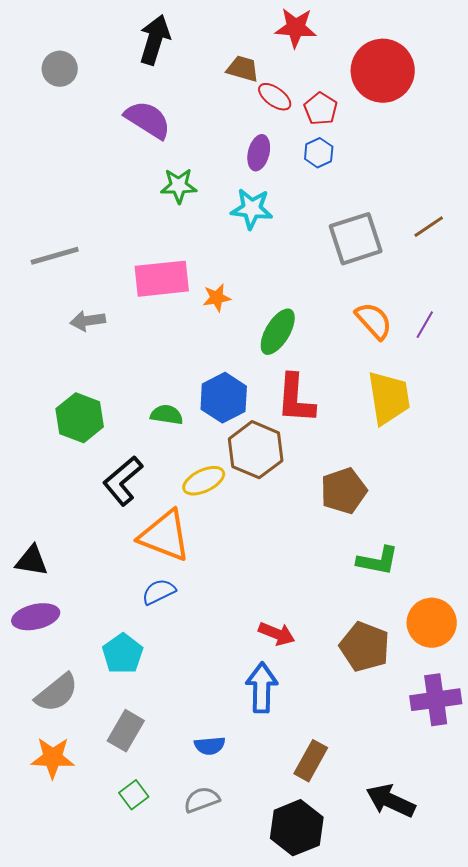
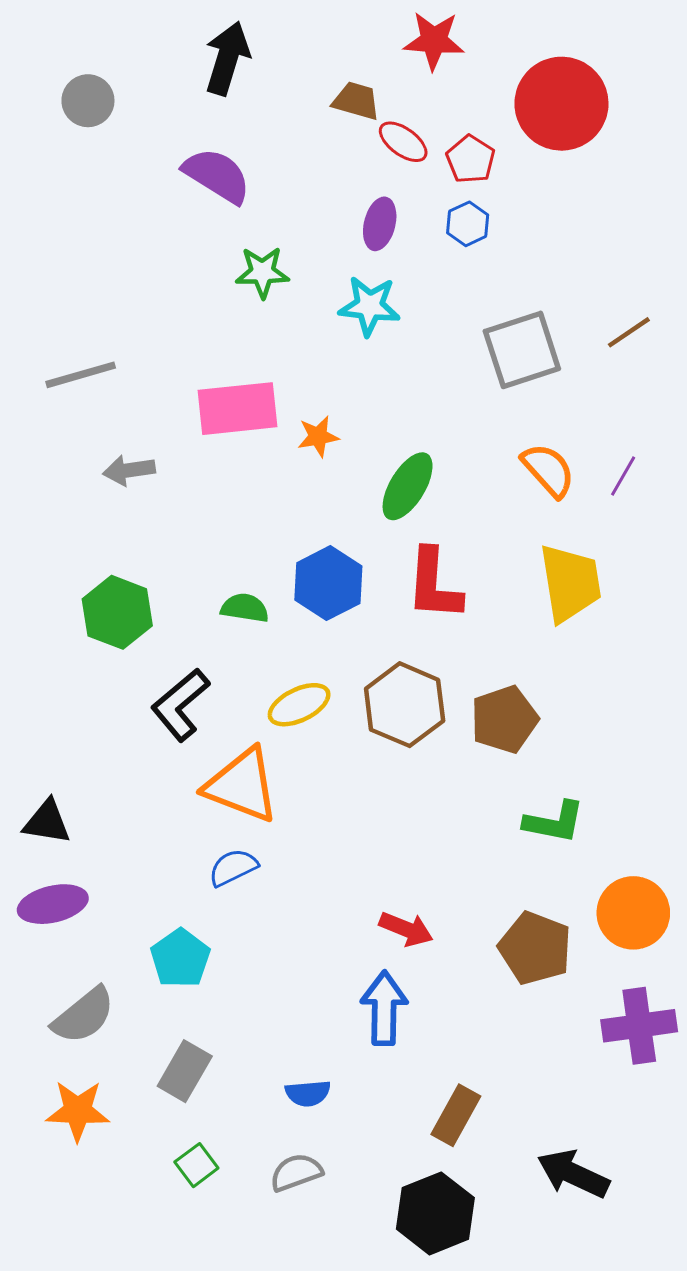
brown hexagon: (256, 450) -> (405, 705), moved

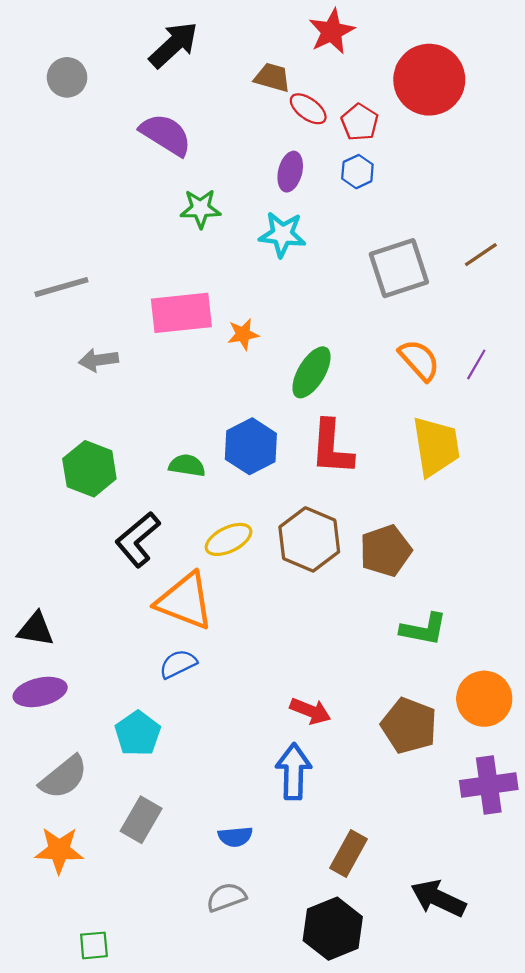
red star: (434, 41) -> (332, 31), turned -30
black arrow: (227, 58) -> (174, 45), turned 30
green square: (196, 1165) -> (94, 945), moved, turned 32

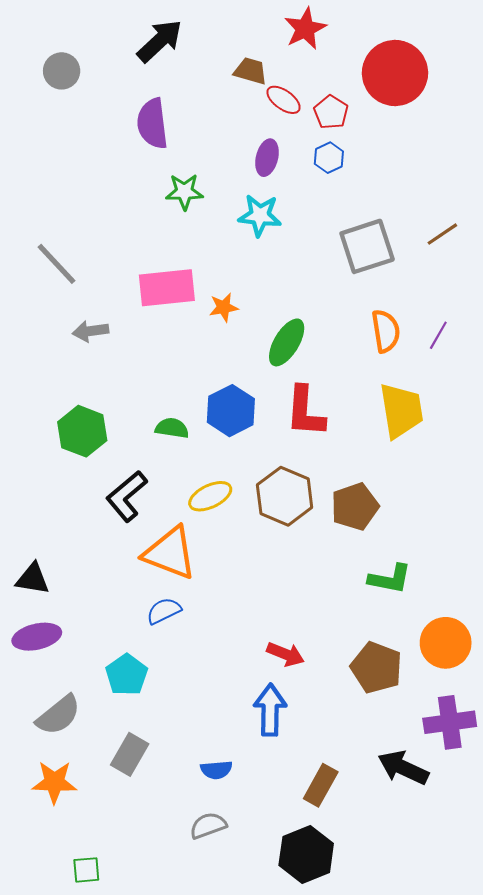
purple semicircle: (166, 135) -> (152, 124), turned -129
gray line: (61, 287) -> (56, 264), turned 63
orange semicircle: (419, 360) -> (386, 331), turned 33
black arrow: (438, 898) -> (403, 768), moved

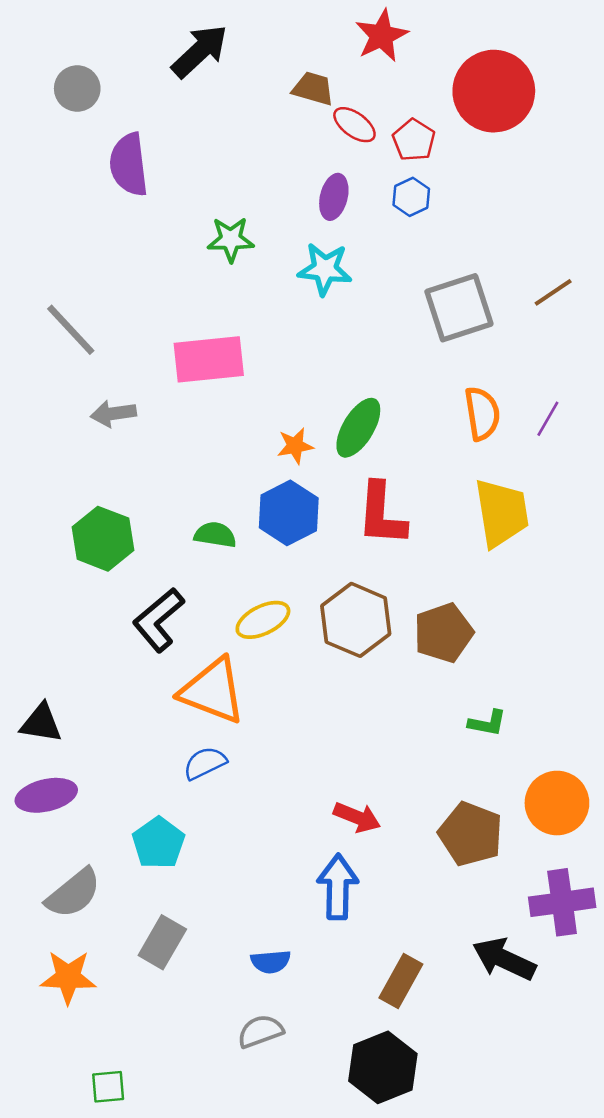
purple semicircle: (152, 124) -> (129, 165), moved
orange star: (224, 307) -> (295, 446), moved
green L-shape: (390, 579) -> (487, 723), size x0.7

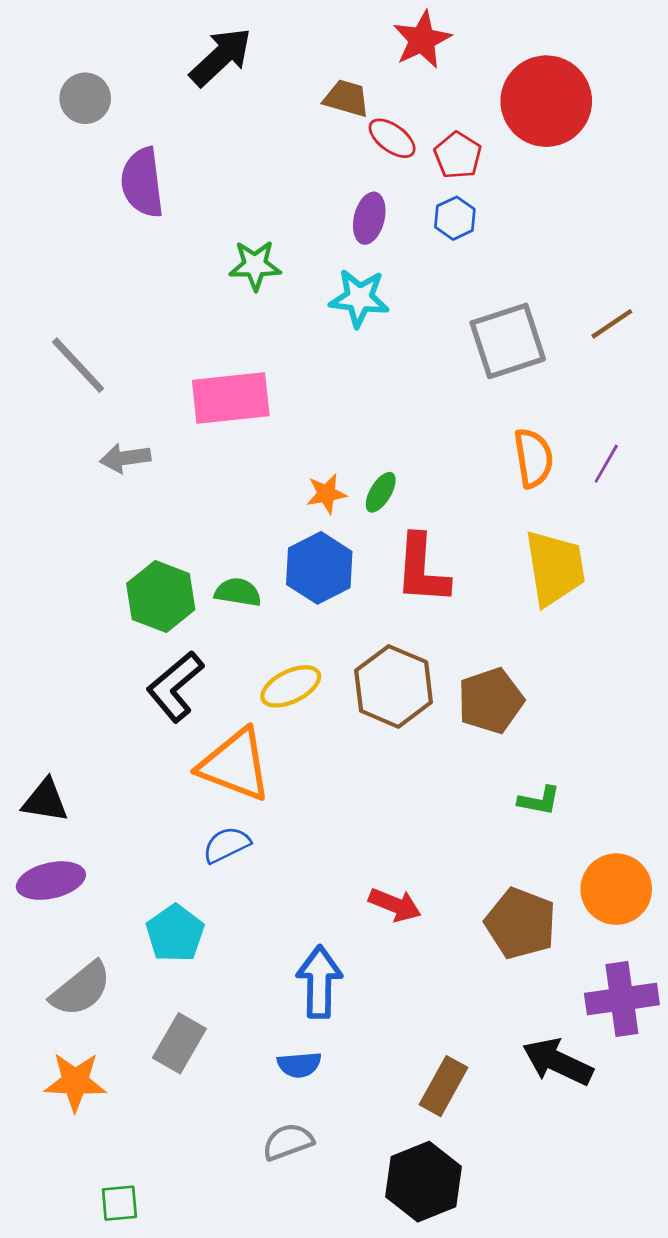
green ellipse: (358, 428) -> (381, 492), moved, size x0.6
green hexagon: (103, 539) -> (161, 596), moved
blue arrow: (338, 887) -> (319, 982), moved

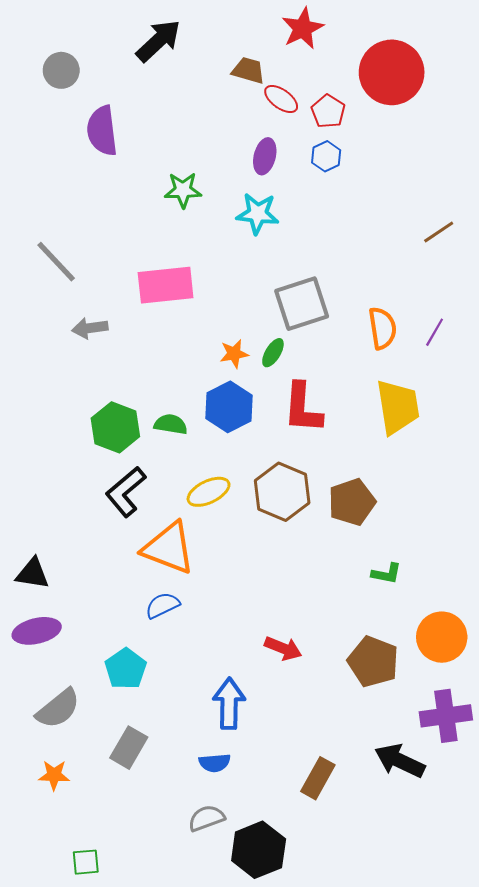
gray square: (508, 341) -> (302, 304), moved
orange star: (75, 1082) -> (54, 775), size x0.7
black hexagon: (423, 1182) -> (259, 850), moved

